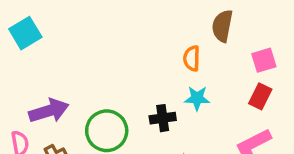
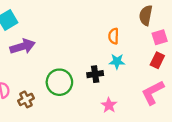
brown semicircle: (222, 26) -> (146, 15), moved
purple arrow: (49, 111) -> (23, 46), moved

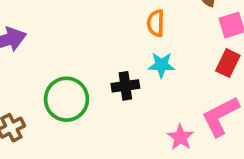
pink star: (109, 105) -> (180, 137), moved

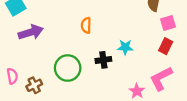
orange semicircle: (156, 23) -> (86, 25), moved

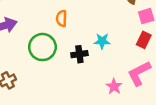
green circle: (68, 68) -> (42, 47), moved

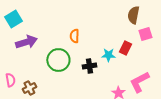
red rectangle: (144, 40) -> (125, 48), moved

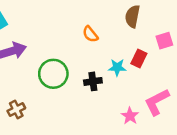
brown semicircle: (133, 15) -> (132, 16), moved
orange semicircle: (74, 36) -> (90, 34), moved, turned -40

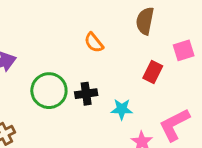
cyan star: (117, 67) -> (122, 109), moved
black cross: (93, 81) -> (86, 94), moved

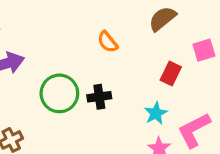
brown semicircle: (145, 21) -> (162, 19), turned 40
cyan star: (122, 109) -> (156, 113), moved, turned -30

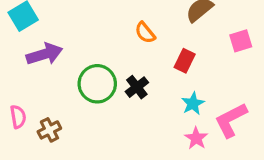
red rectangle: (171, 73) -> (185, 61), moved
black cross: (99, 97) -> (137, 87), turned -30

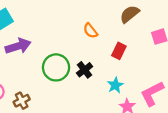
cyan star: (193, 104) -> (115, 85), moved

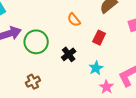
green circle: (56, 67) -> (36, 42), moved
brown cross: (22, 101) -> (33, 82), moved

